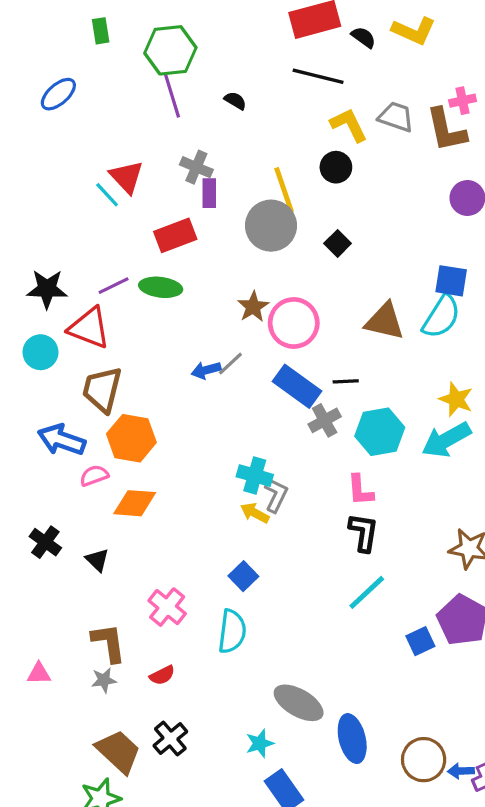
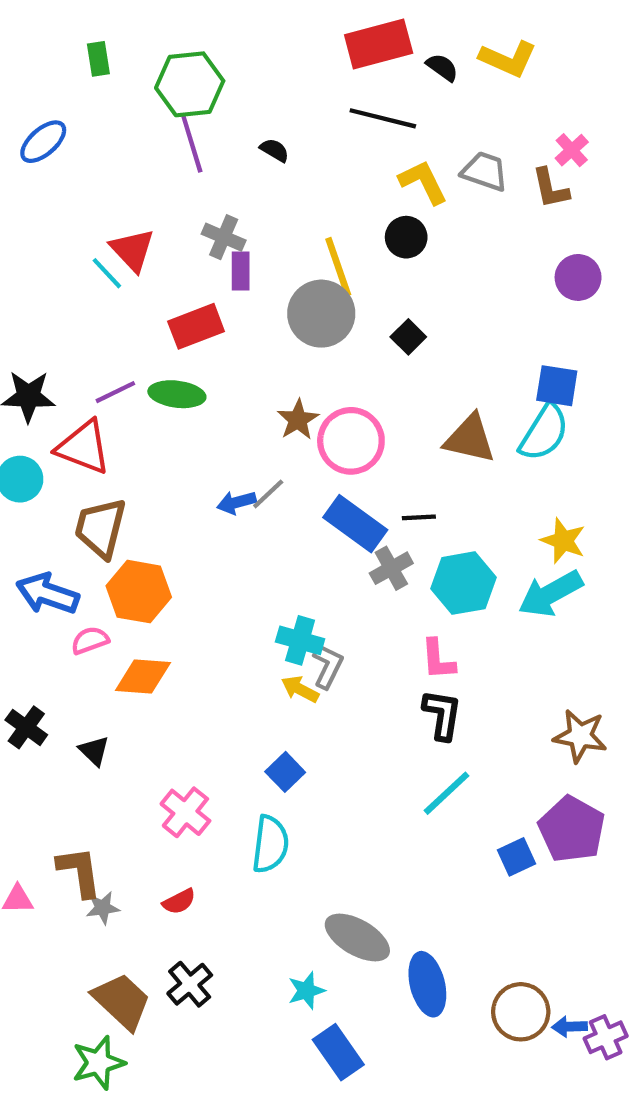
pink cross: (463, 101) -> (572, 150), turned -30
brown L-shape: (446, 130) -> (550, 188), size x0.7
brown L-shape: (109, 643) -> (79, 872), moved

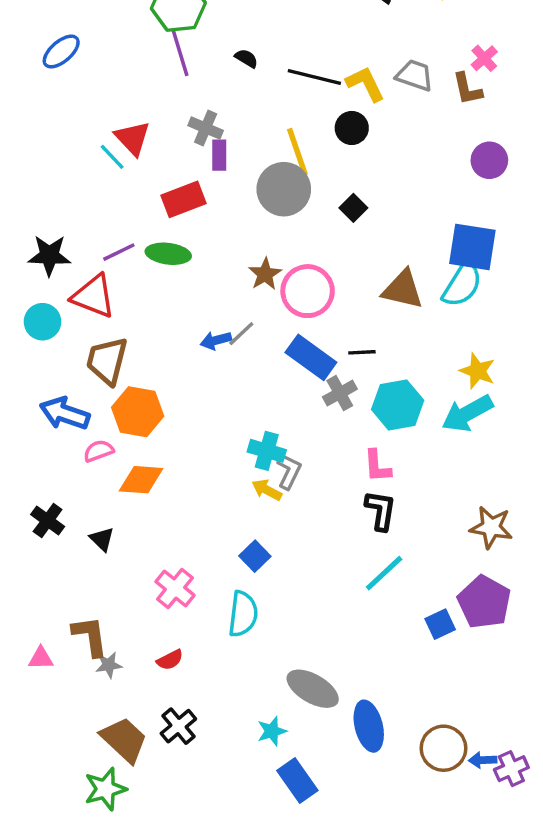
black line: (383, 118) -> (314, 77), moved
blue square: (557, 386) -> (472, 247), size x1.4

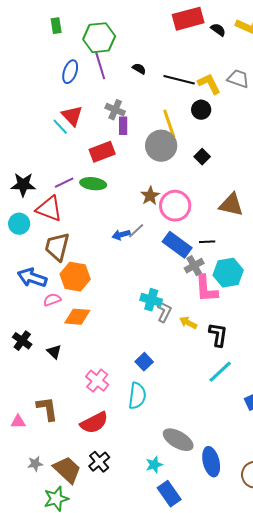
blue ellipse: (61, 52) -> (70, 72), moved, turned -30
pink L-shape: (377, 466) -> (206, 289), moved, size x1.4
yellow arrow: (267, 490) -> (188, 323), moved
red semicircle: (170, 660) -> (94, 423), size x1.8
gray star: (109, 665) -> (35, 464), moved

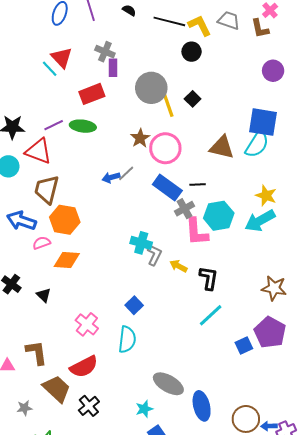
yellow line: (169, 124) -> (167, 103), moved
brown trapezoid: (67, 470) -> (57, 389), moved

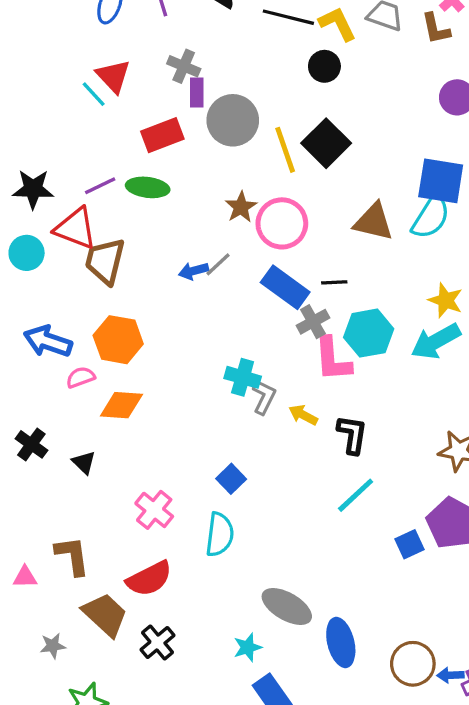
gray circle: (151, 88) -> (233, 120), moved
black square: (193, 99) -> (326, 143), size x1.8
brown trapezoid: (47, 189) -> (105, 261), moved

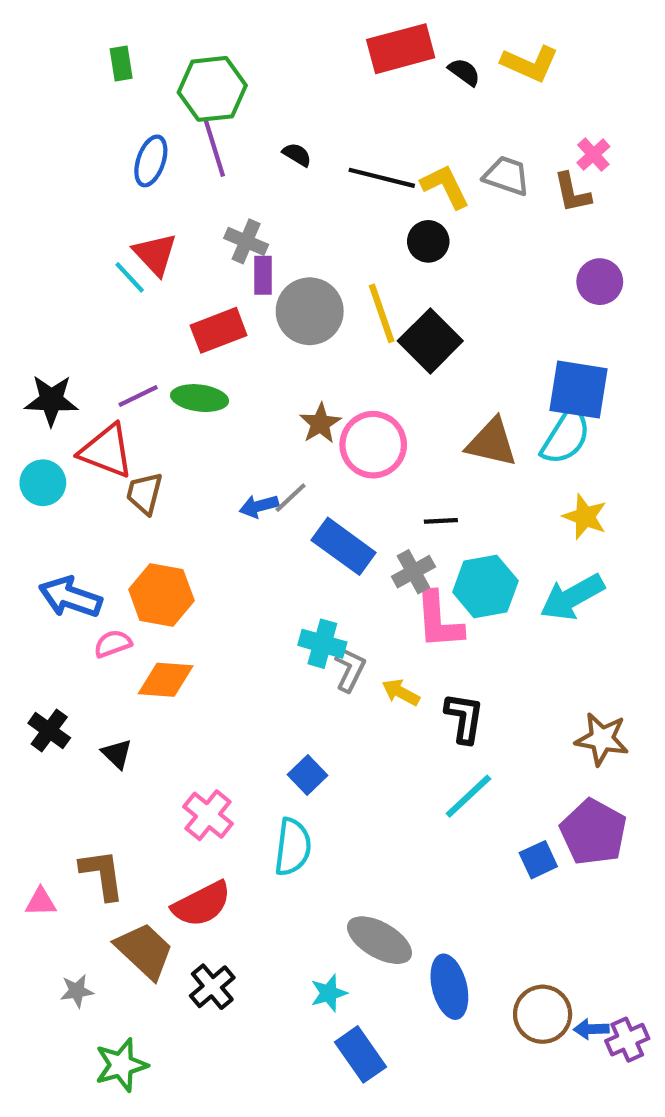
yellow line: (285, 150) -> (382, 313), moved
brown trapezoid: (105, 261) -> (144, 493), size x0.7
blue rectangle: (285, 287) -> (344, 546), moved
yellow star: (446, 300) -> (585, 517), moved

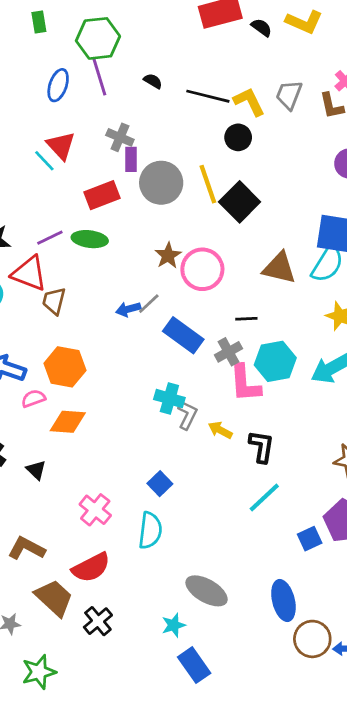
gray trapezoid: (507, 176) -> (289, 95), turned -88
brown L-shape: (102, 874) -> (27, 548), turned -54
blue ellipse: (449, 987) -> (283, 600), moved

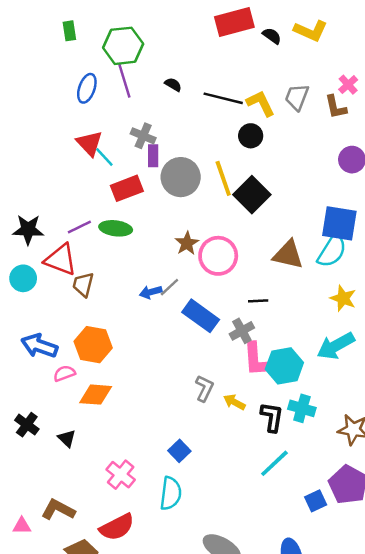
cyan line: (44, 161) -> (104, 157), moved
cyan hexagon: (275, 361) -> (284, 366), moved
cyan cross: (169, 398) -> (302, 408), moved

